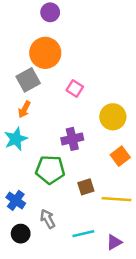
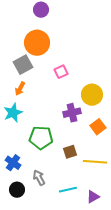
pink square: (75, 89) -> (61, 72), turned 32
purple cross: (72, 139) -> (72, 113), moved

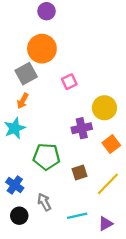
yellow line: (95, 162) -> (108, 184), turned -50

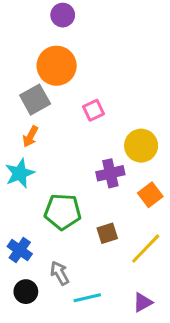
cyan line: (77, 216) -> (87, 298), moved

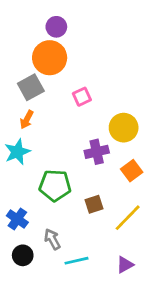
purple circle: (63, 15) -> (56, 27), moved

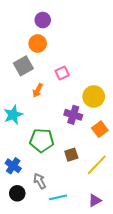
orange circle: (50, 58) -> (38, 43), size x0.7
orange arrow: (27, 120) -> (38, 90), moved
purple cross: (97, 152) -> (73, 115), turned 30

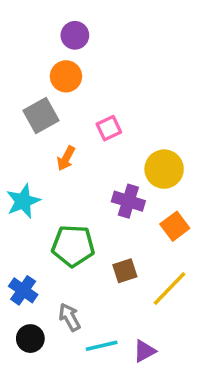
purple triangle: (95, 200) -> (144, 351), moved

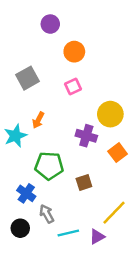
orange circle: (66, 76) -> (74, 52), moved
orange arrow: (66, 158) -> (38, 120), moved
yellow line: (169, 289) -> (114, 213), moved
blue cross: (23, 290) -> (26, 193), moved

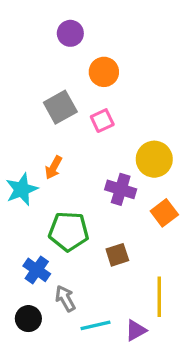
gray square: (27, 78) -> (60, 107), moved
yellow line: (114, 213) -> (159, 297), turned -44

